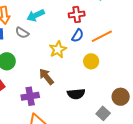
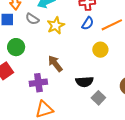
yellow star: (58, 49) -> (56, 25), moved
gray square: (103, 113) -> (98, 98), moved

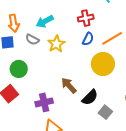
yellow circle: (100, 50) -> (103, 64), size x1.5
brown arrow: (55, 64) -> (69, 85), moved
black semicircle: (84, 82) -> (90, 97), turned -36

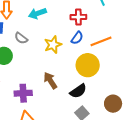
gray semicircle: (32, 40) -> (21, 38), moved
yellow star: (56, 44) -> (53, 45), moved
black semicircle: (90, 97) -> (78, 91), moved

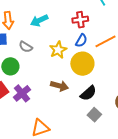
yellow circle: (88, 65) -> (82, 64), moved
brown arrow: (50, 81) -> (59, 86), turned 144
purple cross: (23, 93) -> (22, 93), moved, turned -30

